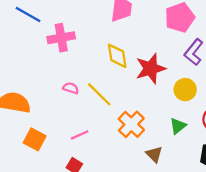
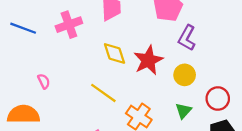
pink cross: (61, 38) -> (69, 25), moved
pink semicircle: (71, 88) -> (44, 81), moved, turned 56

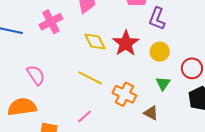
pink semicircle: (44, 81) -> (36, 75), size x1.5

